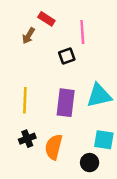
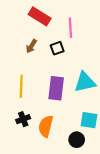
red rectangle: (46, 19) -> (40, 16), size x1.5
brown arrow: (28, 36) -> (31, 46), moved

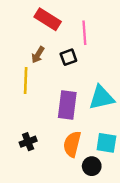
yellow line: (21, 86) -> (26, 80), moved
orange semicircle: (46, 126) -> (72, 144), moved

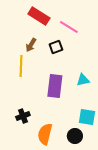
pink line: (84, 33) -> (69, 27), turned -54
cyan triangle: (102, 98) -> (83, 80), size x0.6
orange semicircle: (72, 144) -> (45, 134), moved

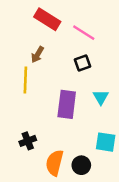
black square: (56, 47) -> (83, 63), moved
cyan triangle: (83, 80) -> (101, 97), turned -48
black circle: (75, 136) -> (81, 165), moved

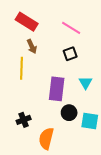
red rectangle: (47, 19) -> (27, 22), moved
brown arrow: (38, 55) -> (32, 46), turned -56
black circle: (81, 165) -> (69, 113), moved

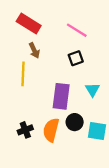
orange semicircle: (46, 139) -> (51, 130), moved

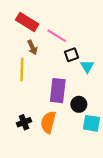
pink line: (77, 30) -> (57, 36), moved
cyan triangle: (93, 90) -> (87, 66), moved
black circle: (75, 122) -> (79, 104), moved

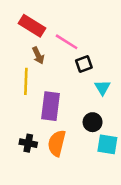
cyan triangle: (87, 66) -> (102, 88), moved
purple rectangle: (58, 91) -> (51, 106), moved
black cross: (24, 122) -> (28, 143), turned 32

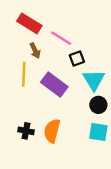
cyan triangle: (102, 88) -> (94, 80), size x1.5
purple rectangle: (51, 106) -> (54, 84), moved, turned -60
black circle: (93, 122) -> (98, 105), moved

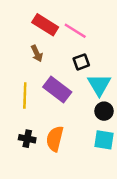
red rectangle: (29, 23) -> (45, 25), moved
pink line: (61, 38) -> (75, 31), moved
yellow line: (24, 74) -> (25, 95), moved

